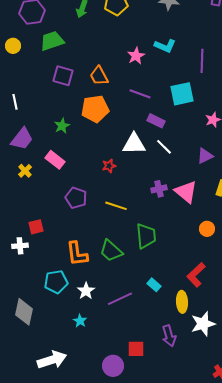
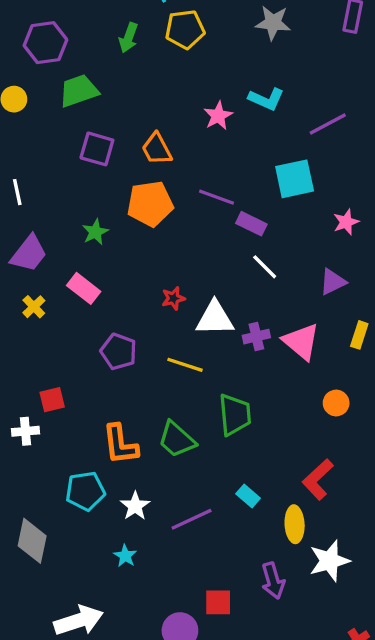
purple line: (202, 61) -> (328, 124), turned 60
purple line: (140, 94) -> (217, 197), moved
white triangle: (134, 144) -> (215, 318), moved

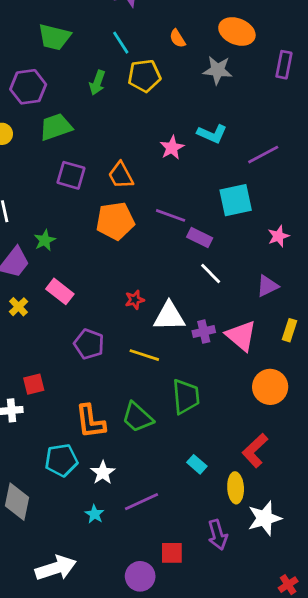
green star: (95, 232) -> (45, 240), moved
orange circle: (336, 403) -> (270, 387), size x1.6
purple line: (192, 519) -> (142, 502), moved

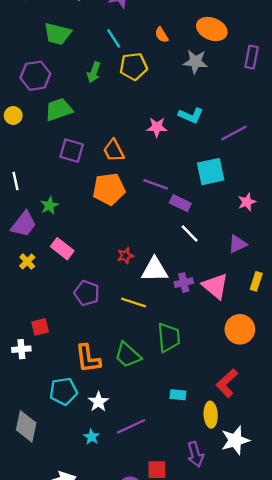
pink star: (172, 148) -> (157, 127), turned 30
cyan rectangle: (197, 464) -> (178, 395), turned -35

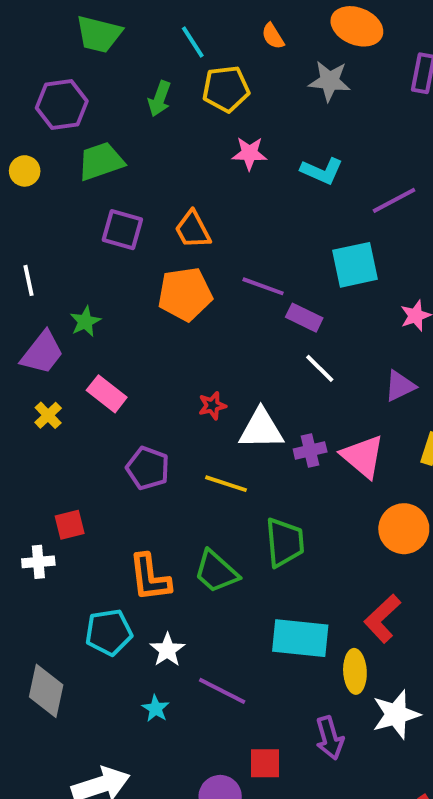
pink star: (157, 127) -> (249, 153), moved
cyan rectangle: (178, 395) -> (300, 638), size x2.0
purple line: (131, 426) -> (222, 691), turned 52

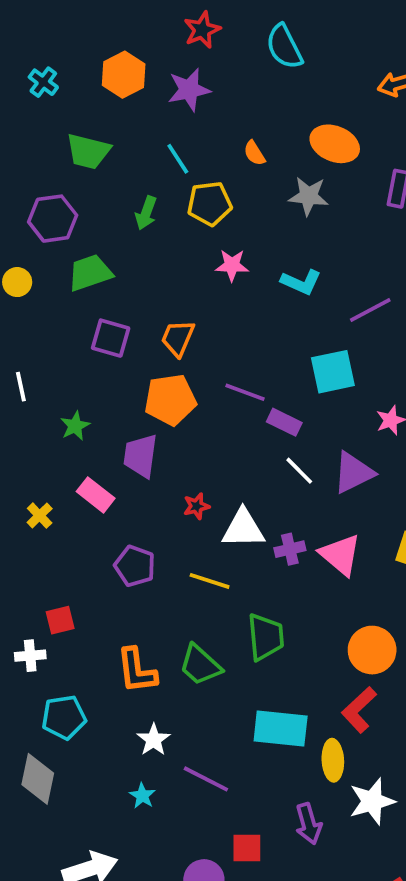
orange trapezoid: (193, 230) -> (178, 338), turned 51
purple trapezoid: (42, 353) -> (140, 456), moved, turned 150
purple triangle: (400, 386) -> (353, 473), moved, size x1.4
orange circle: (404, 529) -> (372, 650), moved
cyan pentagon: (109, 632) -> (64, 717), moved

